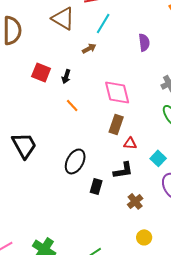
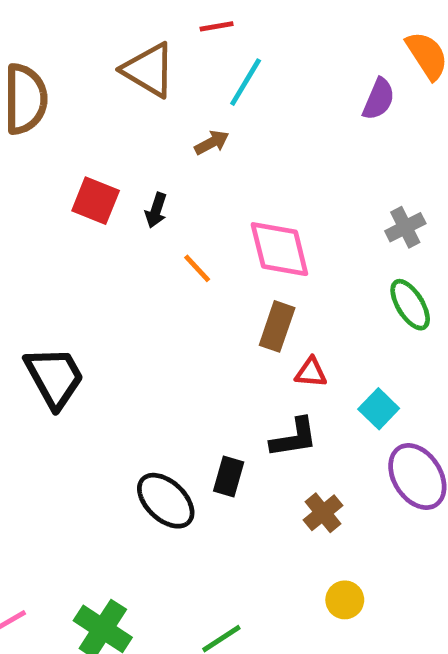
purple semicircle: (144, 42) -> (379, 99), moved, turned 30
orange line: (72, 105) -> (197, 268), moved
black ellipse: (75, 161) -> (166, 501), moved, turned -75

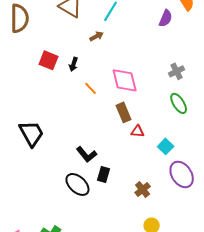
brown rectangle: (277, 326) -> (124, 112), turned -42
black L-shape: (294, 438) -> (86, 154), moved, turned 60

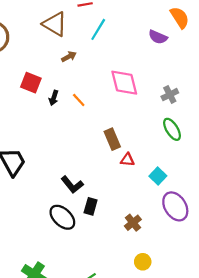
purple semicircle: (166, 18) -> (158, 37), turned 90
brown arrow: (97, 36) -> (69, 57), moved
black arrow: (73, 64) -> (54, 98), moved
pink diamond: (125, 80) -> (124, 83), moved
orange line: (90, 88) -> (79, 100), moved

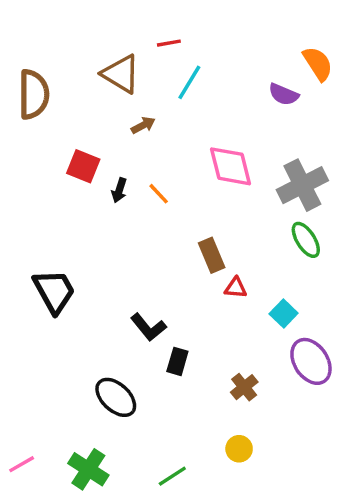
gray cross: (170, 95) -> (302, 185), size x1.8
black ellipse: (62, 217) -> (116, 397), moved
yellow circle: (143, 262) -> (239, 449), moved

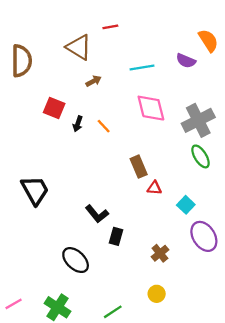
cyan line: (189, 82) -> (142, 67), moved, turned 50

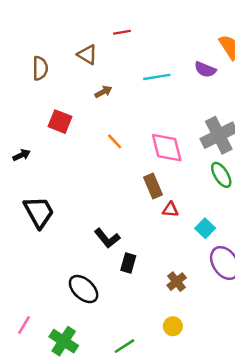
brown triangle: (79, 47) -> (87, 55), size x0.7
brown semicircle: (21, 61) -> (40, 68), moved, size x0.7
pink diamond: (151, 108) -> (167, 148), moved
black arrow: (78, 124) -> (22, 155), moved, turned -133
pink line: (14, 304) -> (24, 325), moved, turned -30

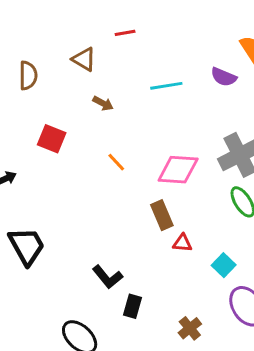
brown arrow: (103, 92) -> (103, 103), turned 56
pink diamond: (167, 148) -> (178, 170), turned -72

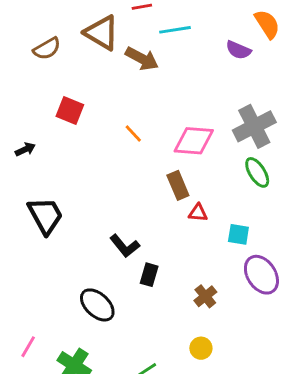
brown triangle: (84, 59) -> (102, 33), size x1.5
brown semicircle: (28, 75) -> (47, 49), turned 60
cyan line: (166, 86) -> (175, 30), moved
brown arrow: (103, 103) -> (142, 59), moved, size x1.6
cyan square: (224, 265) -> (238, 234), turned -35

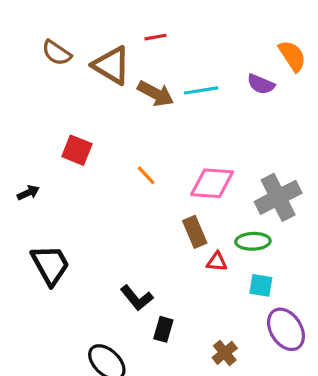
cyan line: (175, 30) -> (201, 90), moved
brown semicircle: (47, 49) -> (57, 53), moved, turned 64
gray cross: (254, 126) -> (278, 197), moved
green ellipse: (257, 172) -> (253, 241), moved, turned -60

